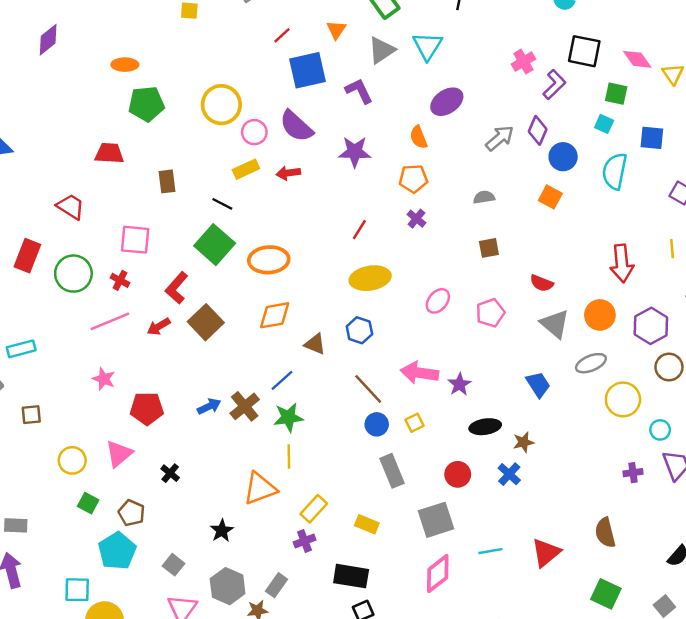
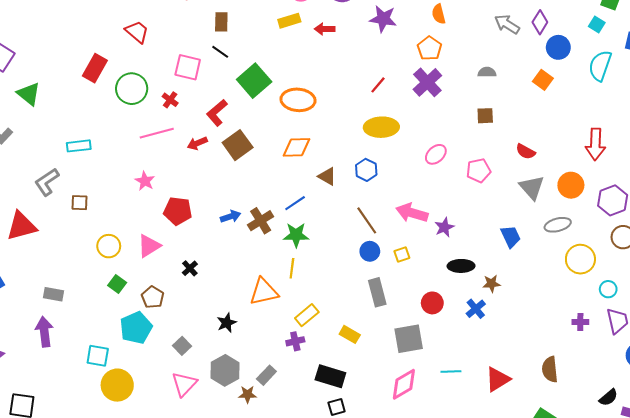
gray arrow: (500, 138) -> (507, 24), turned -115
orange pentagon: (413, 179) -> (429, 48), turned 30
black line: (222, 204) -> (220, 52), moved
purple cross: (416, 219) -> (427, 82), size x1.8

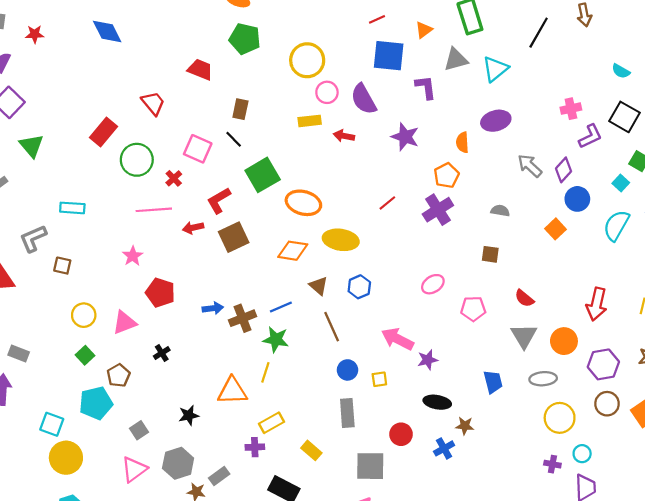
yellow ellipse: (381, 127) -> (341, 240), moved
brown line: (367, 220) -> (332, 327), moved
purple cross: (580, 322) -> (552, 464), moved

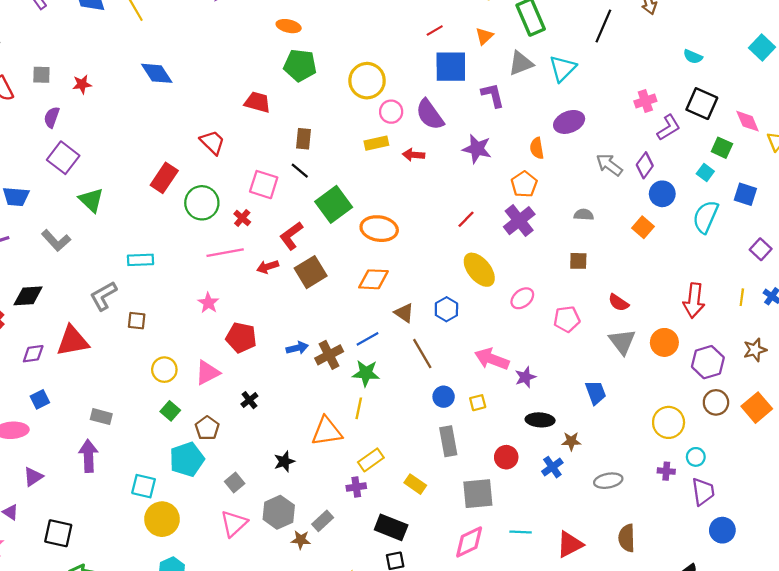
yellow ellipse: (341, 240) -> (479, 270), moved, turned 48
gray ellipse: (543, 379) -> (608, 481), moved

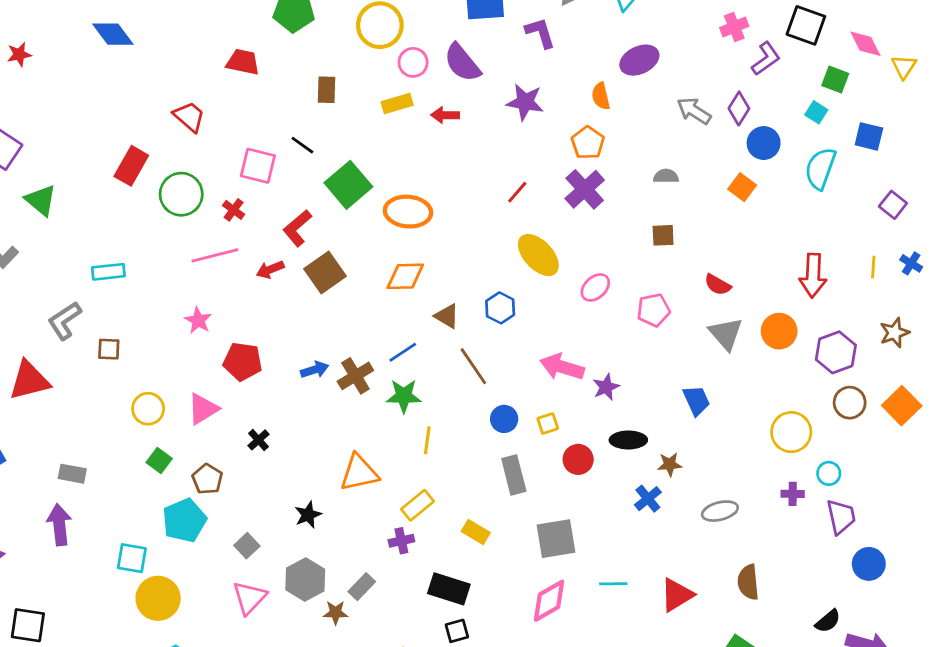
brown rectangle: (303, 139) -> (326, 90), moved
yellow line: (359, 408) -> (427, 440), moved
red circle: (506, 457) -> (578, 459), moved

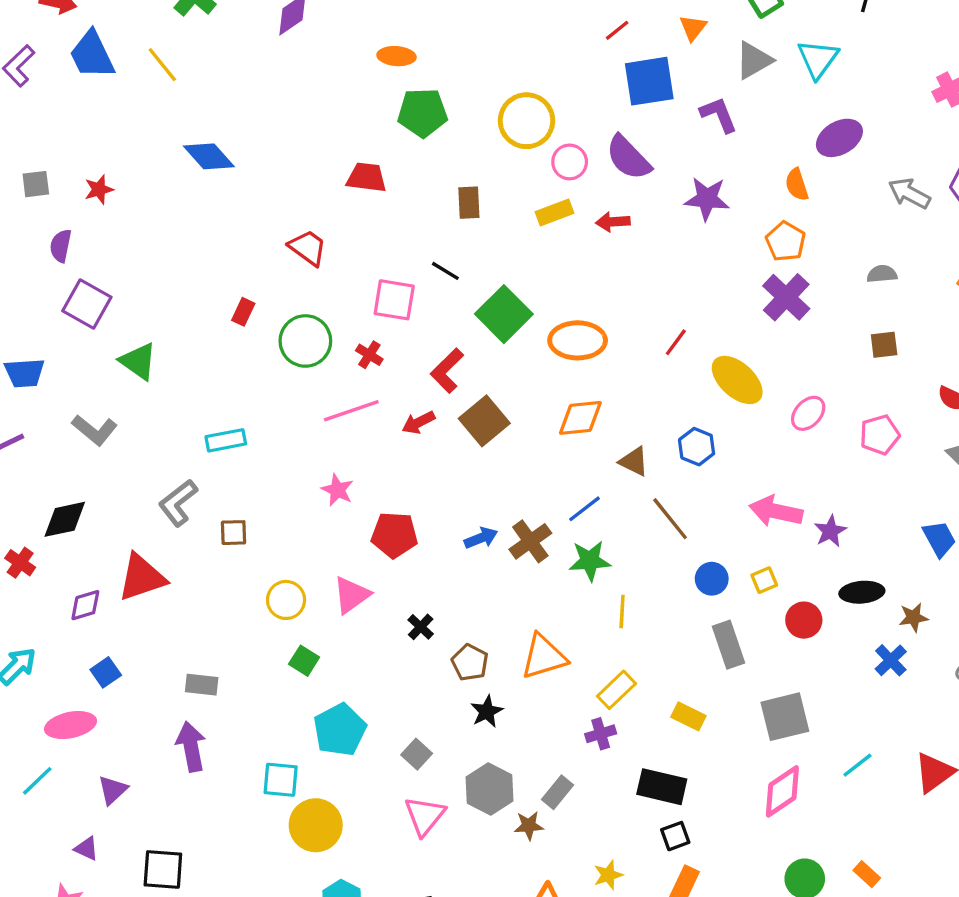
red rectangle: (131, 166) -> (243, 312), size x0.6
red line: (517, 192) -> (676, 342), moved
brown pentagon: (207, 479) -> (470, 662), moved
cyan line: (613, 584) -> (857, 765), turned -32

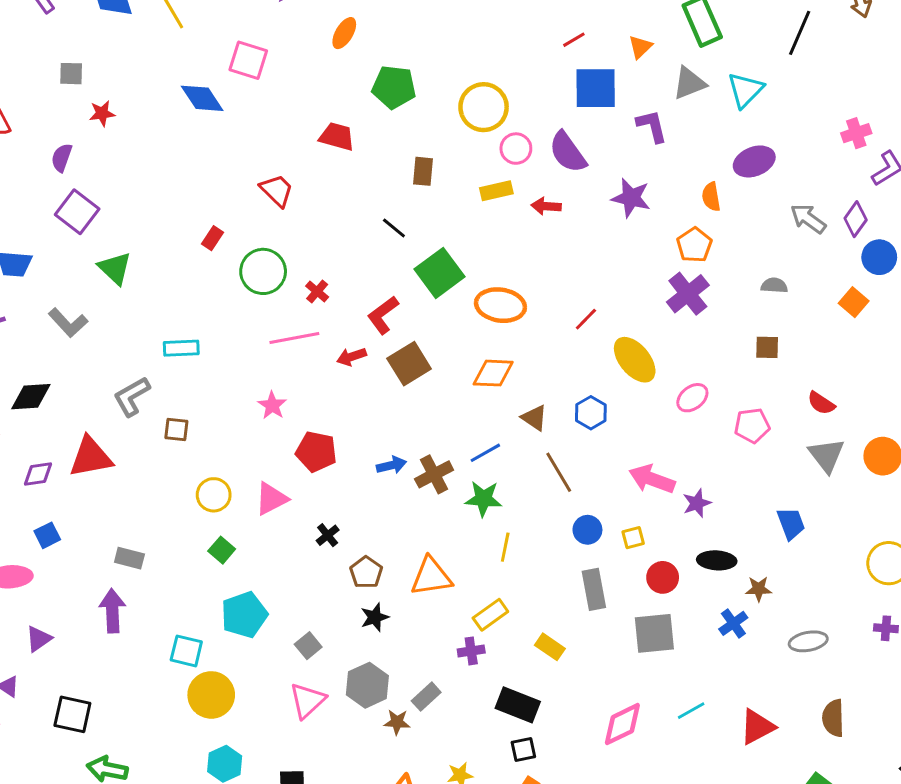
orange ellipse: (397, 56) -> (344, 33), moved, turned -72
gray square: (36, 184) -> (71, 74), moved
pink square: (394, 300) -> (248, 60), moved
gray square: (785, 717) -> (654, 633), moved

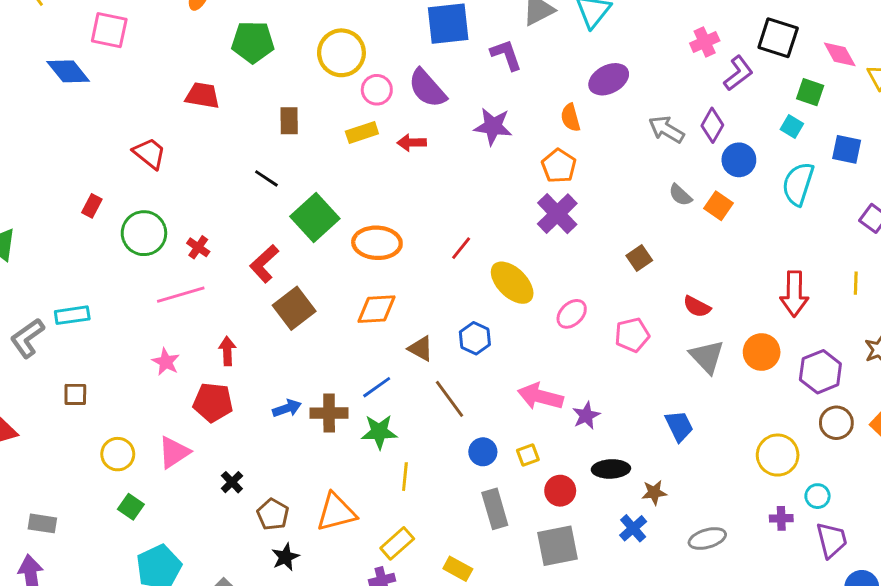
gray semicircle: (774, 285) -> (680, 195), moved, turned -135
brown square: (767, 347) -> (639, 258), turned -30
red arrow: (351, 357) -> (227, 351), moved, turned 112
gray L-shape: (132, 396) -> (27, 338), moved
brown cross: (434, 474) -> (329, 413), turned 33

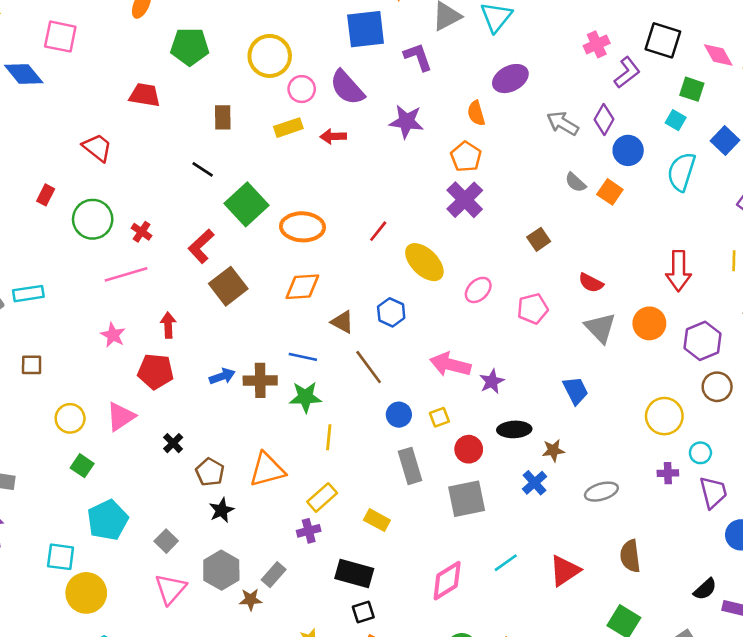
blue square: (847, 149) -> (725, 140), turned 32
blue line: (377, 387) -> (303, 357), turned 48

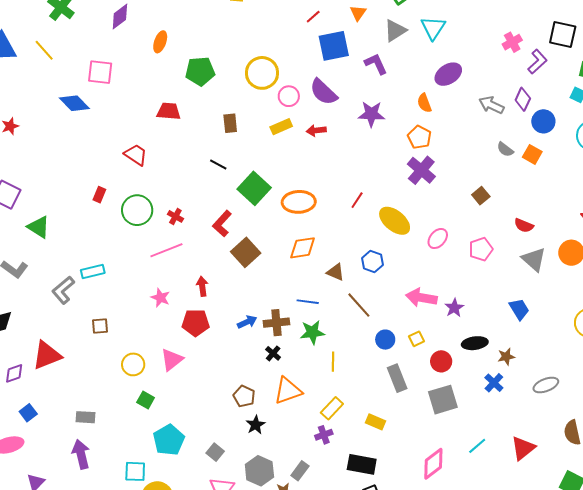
black cross: (173, 443) -> (273, 353), moved

